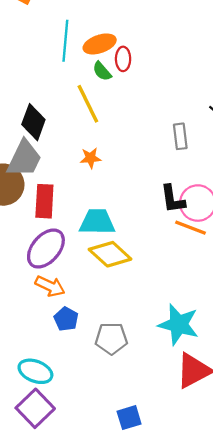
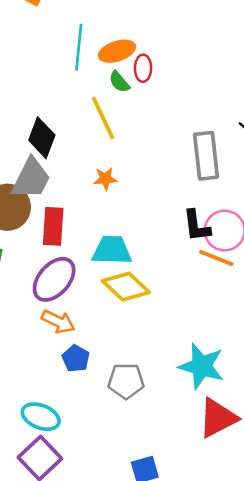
gray rectangle: (180, 136) -> (206, 156), size x1.6

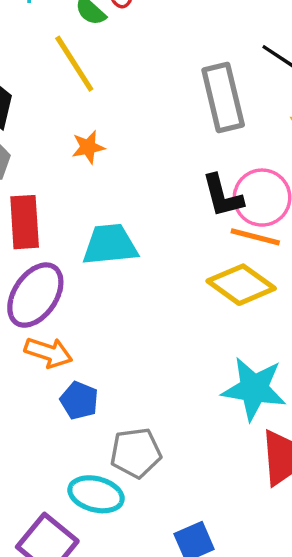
yellow diamond: (126, 287) -> (241, 285), moved
gray pentagon: (126, 381) -> (136, 453), moved
cyan ellipse: (41, 417) -> (96, 494), moved

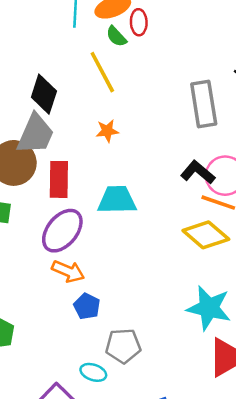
black L-shape: (222, 196) -> (198, 172), turned 140
cyan ellipse: (96, 494) -> (93, 372), size x0.7

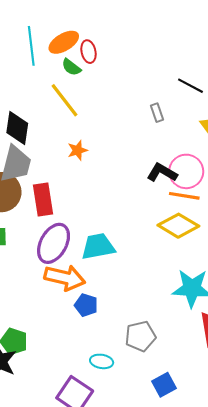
gray rectangle: (204, 104) -> (157, 113), size x0.5
cyan trapezoid: (117, 200) -> (98, 246), moved
orange arrow: (68, 271) -> (65, 278), size x1.4
gray pentagon: (123, 346) -> (140, 336), moved

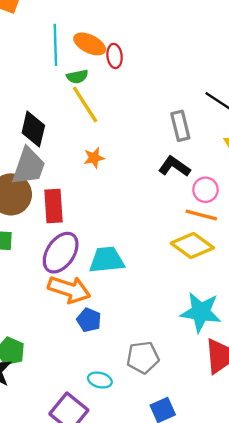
orange ellipse: (64, 42) -> (90, 44), turned 52
green semicircle: (71, 67) -> (77, 77), moved, turned -54
gray rectangle: (157, 113) -> (180, 126), size x1.5
pink circle: (186, 171) -> (205, 190), size x0.7
black L-shape: (162, 173) -> (174, 166), moved

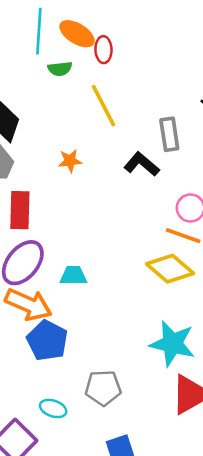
yellow line: (85, 105) -> (103, 106), moved
black L-shape: (174, 166) -> (142, 164), moved
cyan trapezoid: (107, 260) -> (73, 276), size x0.7
blue pentagon: (89, 320) -> (47, 341), size x1.5

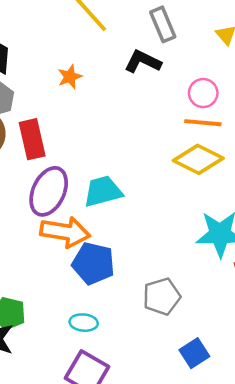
cyan trapezoid: (73, 276) -> (103, 191), size x1.4
cyan ellipse: (53, 408) -> (84, 323), moved

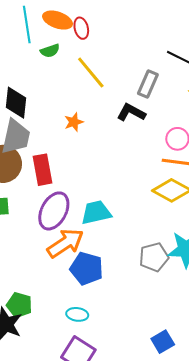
gray rectangle: (163, 24) -> (148, 84), turned 44
orange arrow: (65, 232) -> (65, 243), turned -45
gray pentagon: (162, 297) -> (154, 257), moved

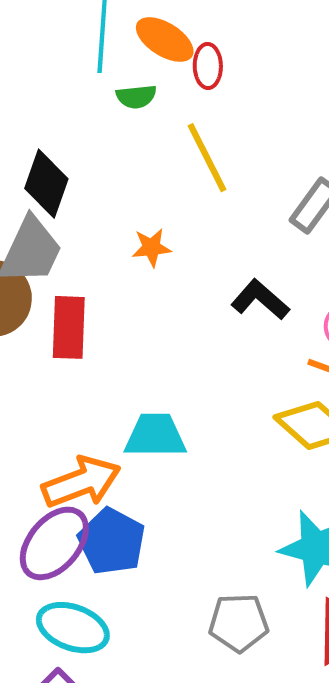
black L-shape: (131, 112) -> (260, 300), moved
purple ellipse: (54, 211) -> (54, 543), moved
gray pentagon: (154, 257) -> (239, 623), moved
cyan ellipse: (77, 314) -> (73, 628), size x1.6

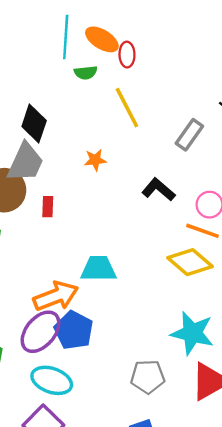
red rectangle: (69, 327) -> (48, 207), size x0.6

